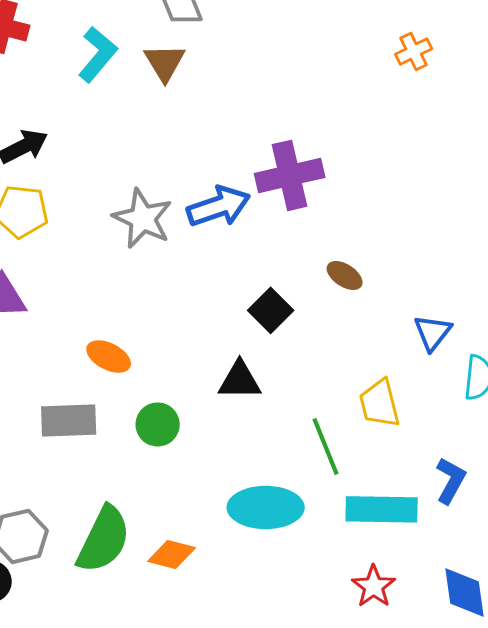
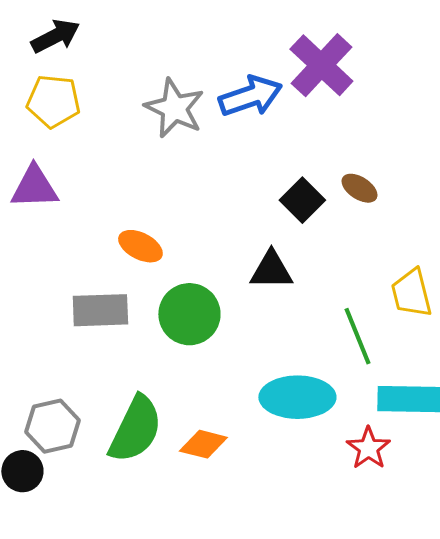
purple cross: (290, 175) -> (321, 65), turned -34
brown ellipse: (345, 275) -> (359, 188), moved
green circle: (158, 424) -> (189, 314), size x1.4
red star: (374, 586) -> (368, 448), moved

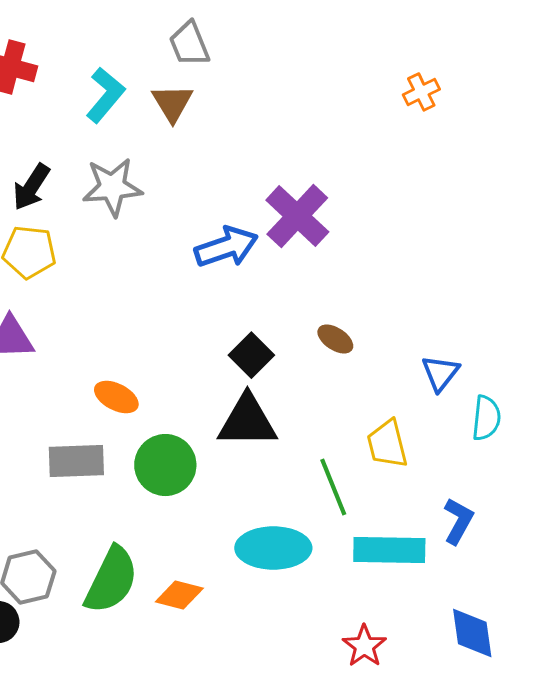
black arrow: (55, 36) -> (31, 187), turned 150
gray star: (174, 108) -> (112, 187), moved, turned -30
black square: (302, 200) -> (251, 355), moved
black triangle: (271, 270) -> (247, 421), size x1.4
red star: (368, 448) -> (364, 646), moved

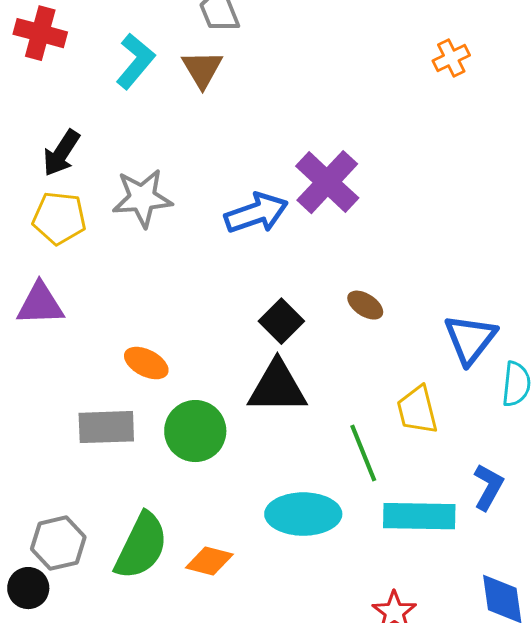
gray star: (112, 187) -> (142, 198), moved
blue triangle: (440, 373) -> (470, 339), size x1.4

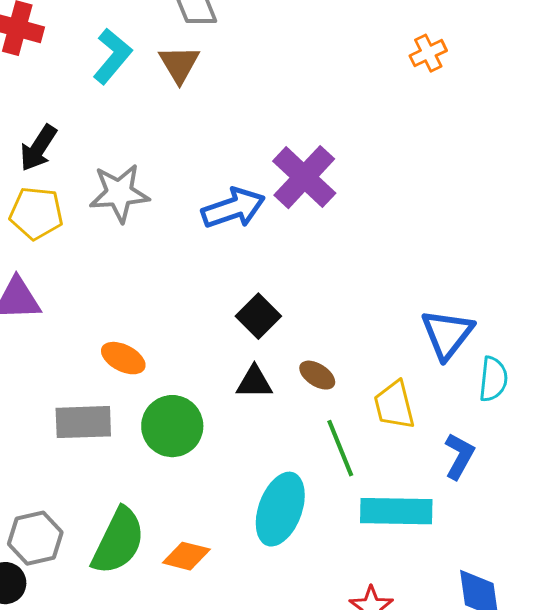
brown ellipse: (365, 305) -> (317, 375), moved
black triangle: (277, 387) -> (254, 382), size x0.6
blue L-shape: (488, 487) -> (459, 456), moved
cyan ellipse: (303, 514) -> (280, 509), turned -70

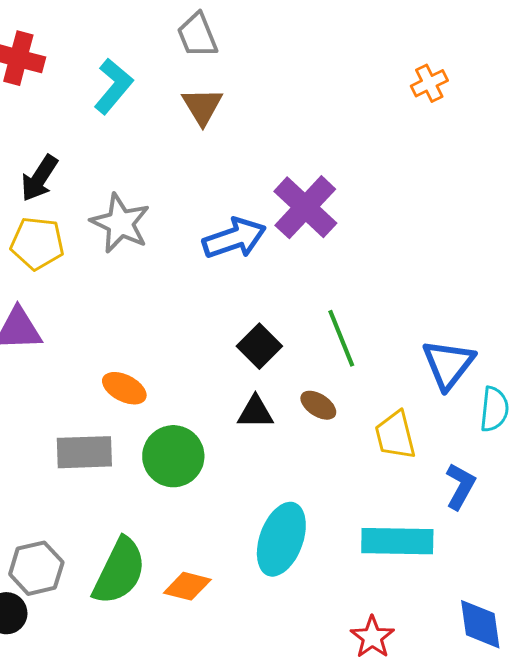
brown triangle: (179, 64) -> (202, 106), moved
gray star: (119, 193) -> (120, 223), turned 30
green line: (340, 448) -> (341, 338), moved

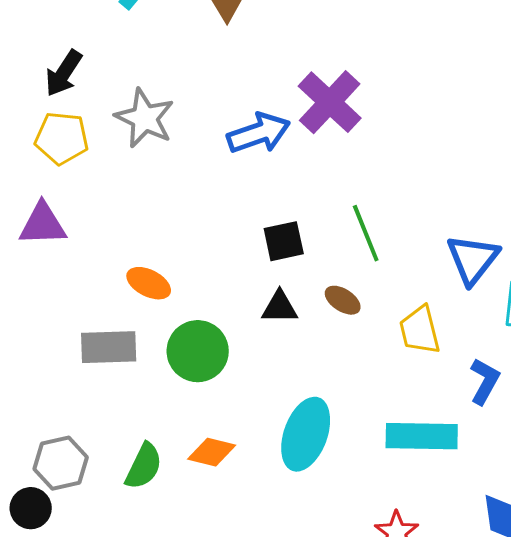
black square: (259, 346) -> (284, 241), turned 33
green semicircle: (119, 571) -> (144, 466), size x0.7
orange diamond: (187, 586) -> (212, 452), moved

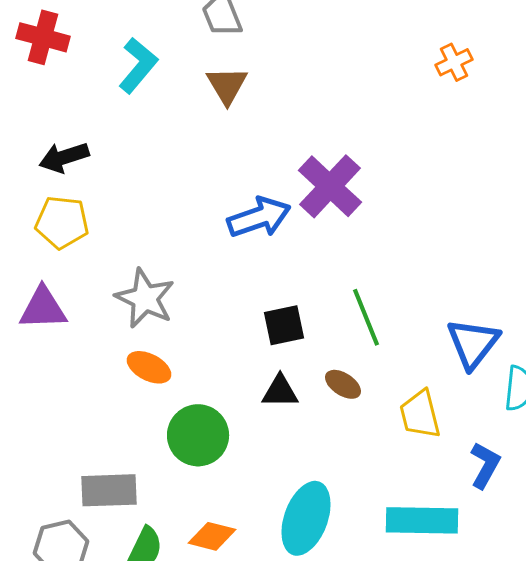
black arrow: (64, 73) -> (64, 157), turned 39
gray star: (145, 118) -> (145, 298), moved
gray rectangle: (109, 347) -> (109, 490), moved

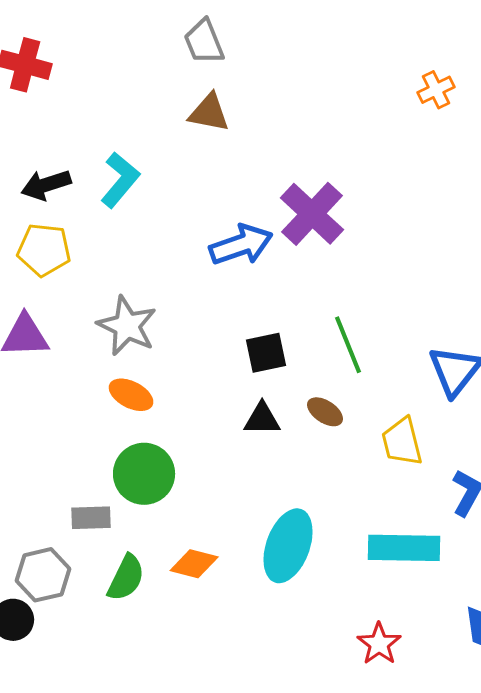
cyan L-shape: (138, 65) -> (120, 180), moved
brown triangle: (227, 85) -> (209, 113), turned -48
green circle: (198, 435) -> (144, 474), moved
gray rectangle: (109, 490) -> (91, 518), size x0.7

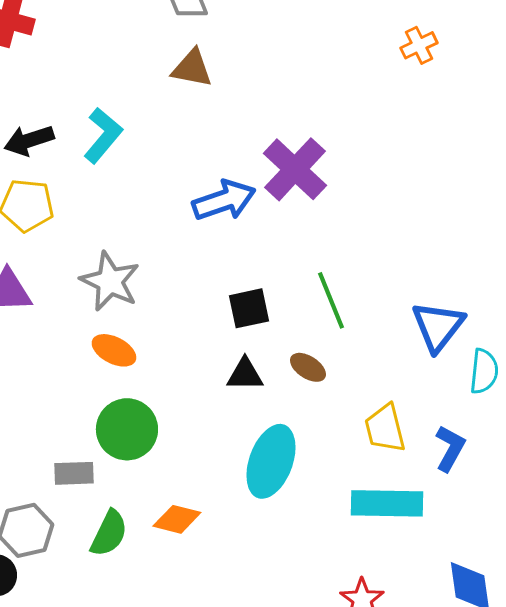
yellow trapezoid: (402, 442) -> (385, 428), moved
cyan ellipse: (288, 546) -> (271, 461), moved

